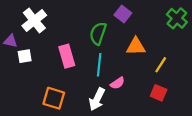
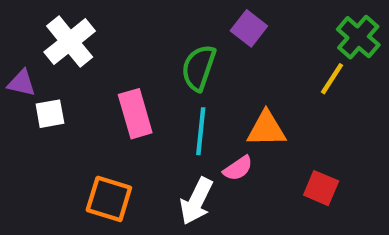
orange triangle: (136, 46) -> (266, 129), moved
yellow line: (161, 65) -> (332, 79), moved

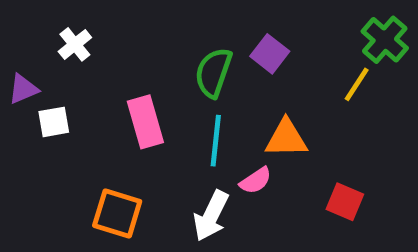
purple square: (249, 28) -> (270, 54), moved
white cross: (70, 42) -> (75, 44), size x0.6
purple triangle: (21, 83) -> (23, 89), turned -36

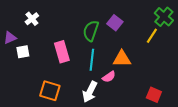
red square: (345, 202) -> (154, 95), moved

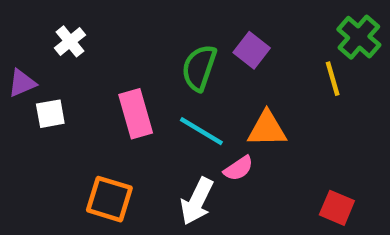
yellow line: (152, 36) -> (333, 79), turned -49
cyan line: (92, 60) -> (201, 131), turned -65

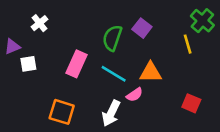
pink rectangle: (136, 114) -> (77, 64), turned 40
red square: (337, 208) -> (191, 103), moved

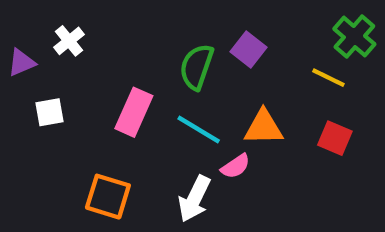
yellow line: (188, 44) -> (328, 78), turned -48
purple triangle: (12, 47) -> (21, 62), moved
red square: (191, 103) -> (335, 138), moved

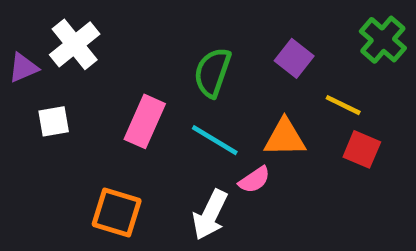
white cross: (69, 41) -> (75, 44), size x1.5
purple square: (248, 50) -> (294, 58), moved
yellow line: (328, 78) -> (343, 105), moved

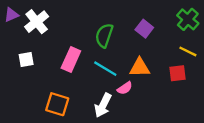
purple triangle: (23, 68) -> (11, 15), moved
yellow line: (343, 105) -> (188, 51), moved
red square: (362, 149) -> (177, 73), turned -30

